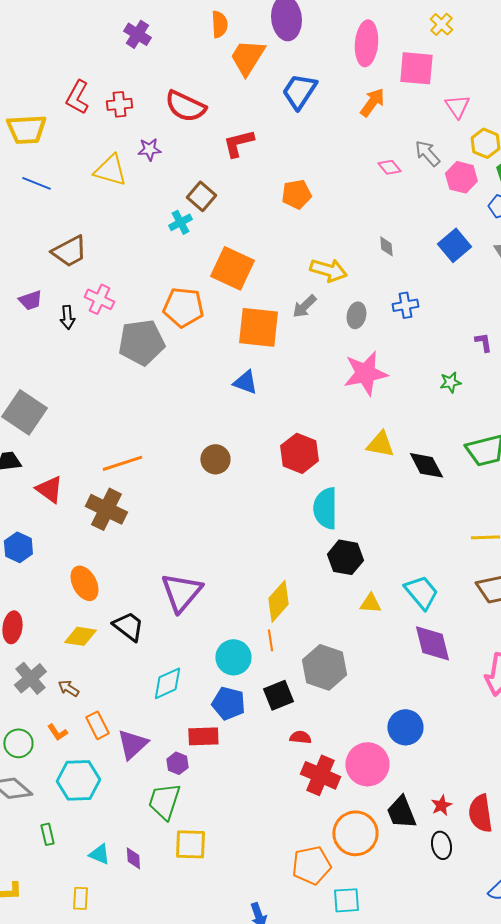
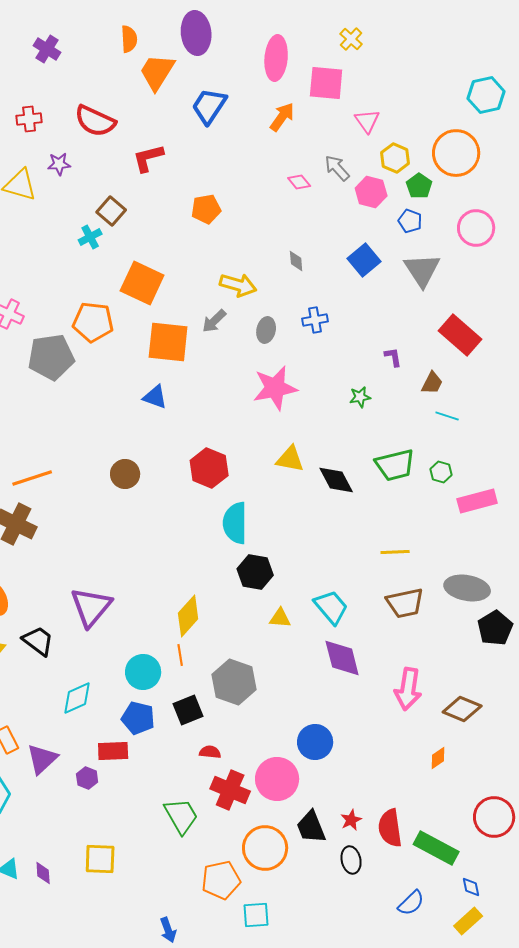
green trapezoid: (164, 801) -> (181, 816), moved, turned 132

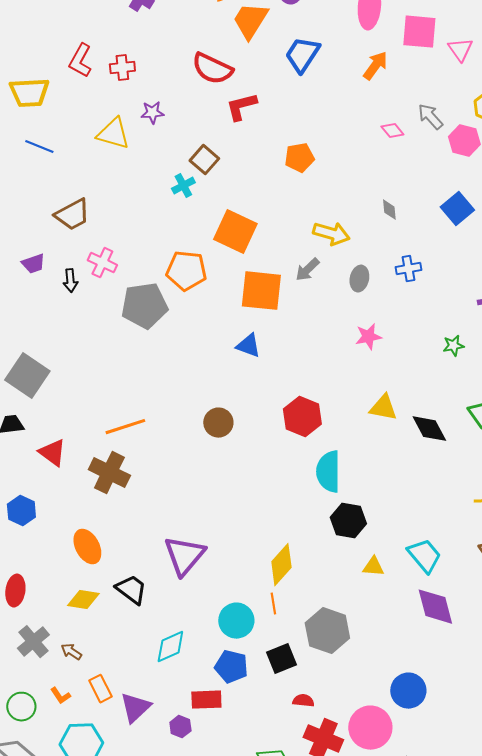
red semicircle: (95, 121) -> (212, 69), moved
pink triangle: (367, 121) -> (460, 50), moved
pink star: (275, 388) -> (368, 337), size x0.6

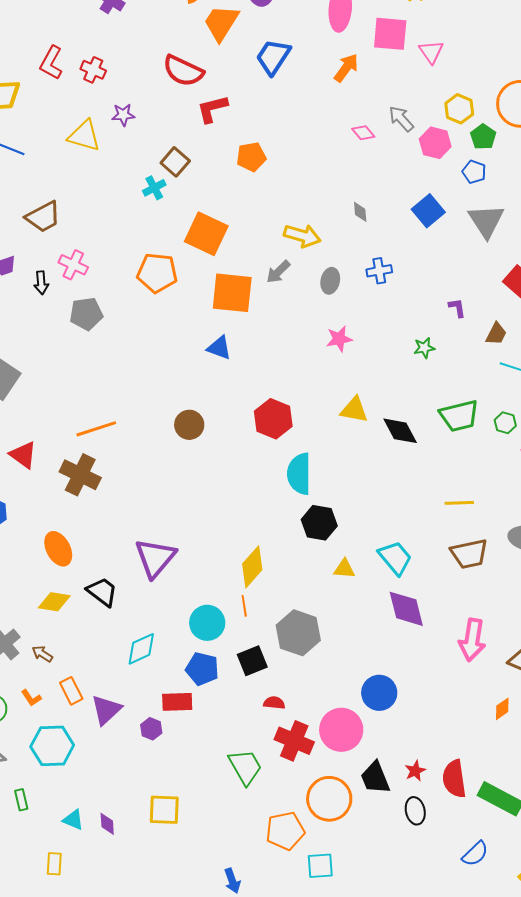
red cross: (122, 68) -> (93, 70), turned 30
orange pentagon: (299, 158) -> (251, 157), moved
gray pentagon: (144, 306) -> (86, 314), moved, size x0.7

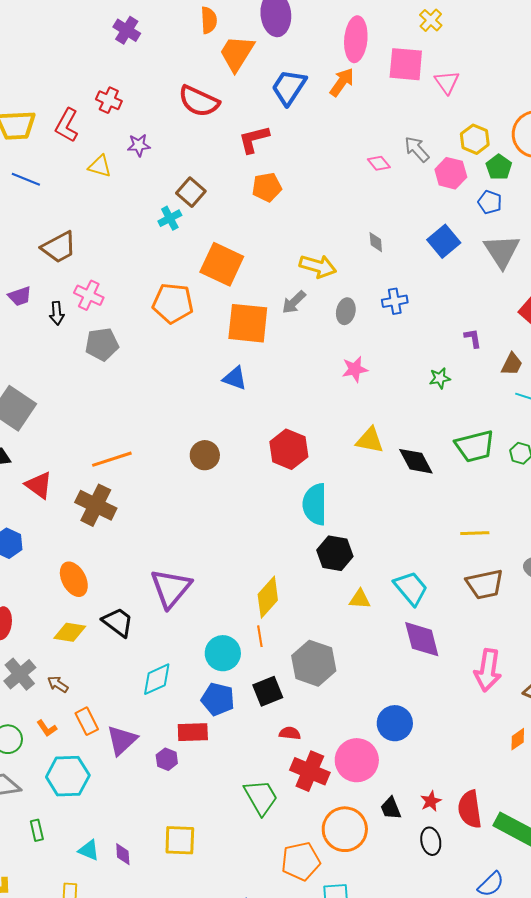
red L-shape: (51, 63) -> (67, 125), moved
orange arrow: (346, 68) -> (342, 82), moved
red L-shape: (212, 109) -> (254, 139), moved
yellow triangle: (84, 136) -> (100, 166), size x0.7
black trapezoid: (375, 778) -> (391, 808), size x0.7

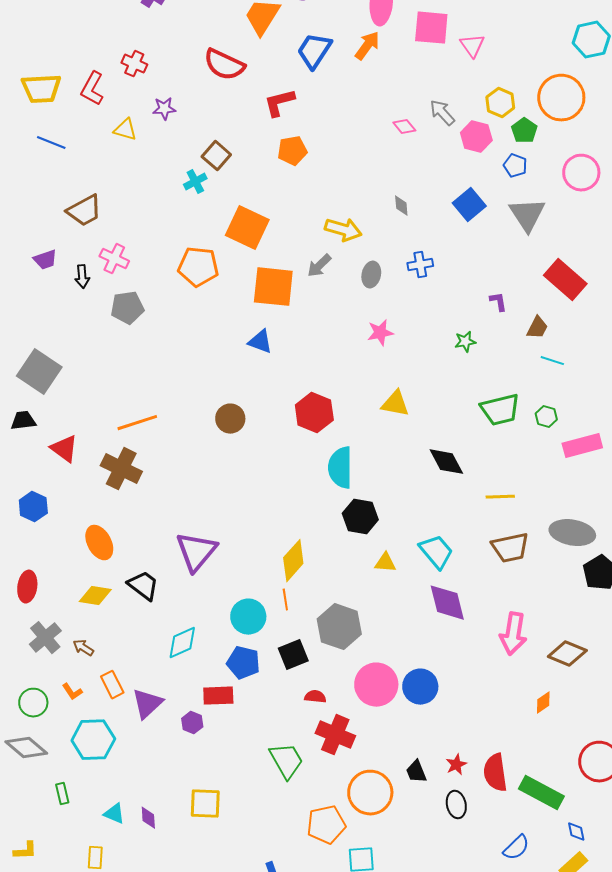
black diamond: (416, 461) -> (446, 462), moved
pink circle: (357, 760) -> (376, 685), moved

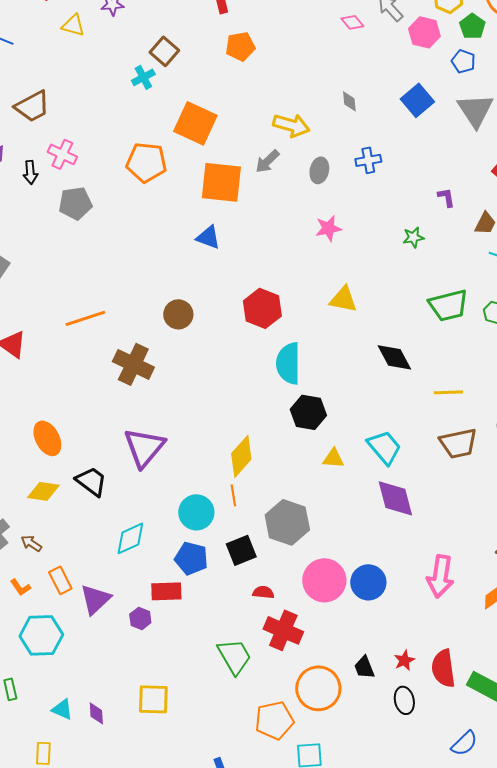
brown cross: (121, 469) -> (133, 364), moved
pink arrow: (513, 634) -> (440, 576), moved

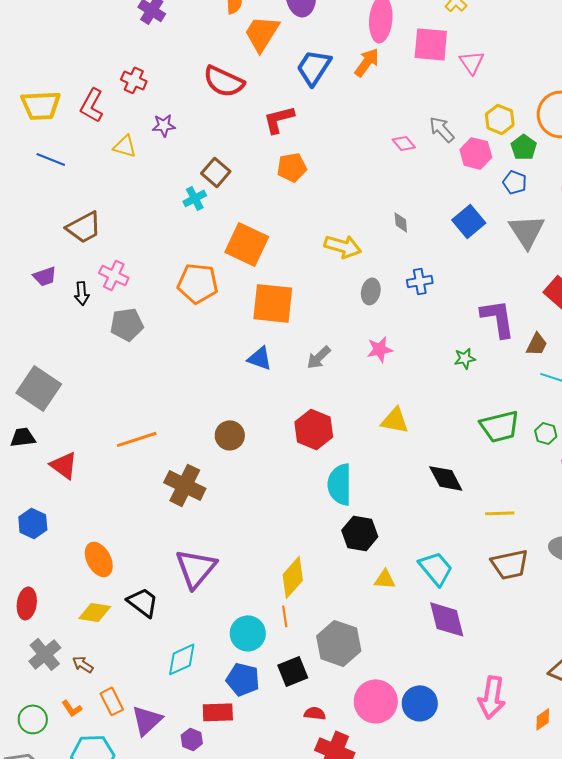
gray arrow: (267, 161) -> (319, 357), moved
purple L-shape: (446, 197) -> (498, 318), size x2.0

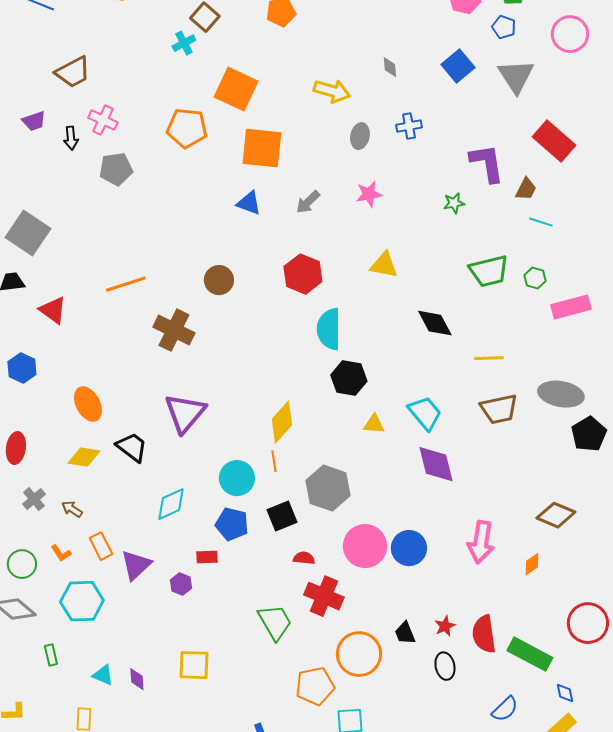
gray cross: (45, 654) -> (34, 499), size x0.7
red rectangle: (218, 712) -> (207, 557), size x0.7

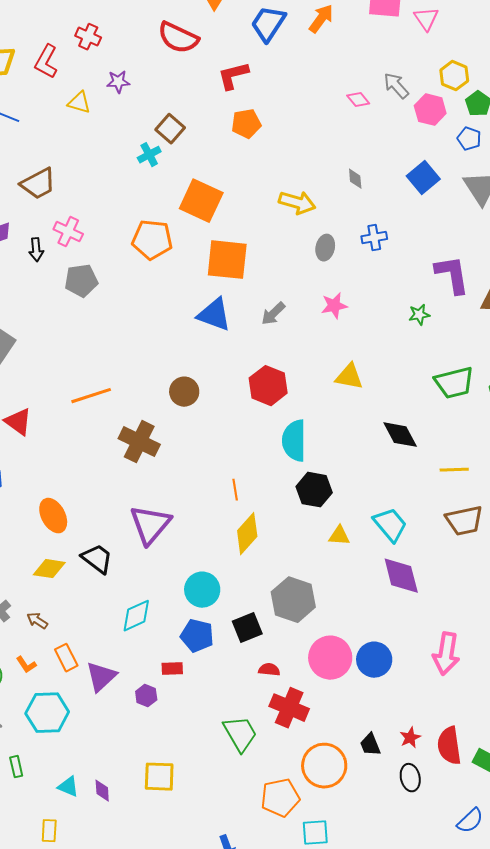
blue triangle: (249, 203) -> (214, 315), size x1.4
orange line: (274, 461) -> (235, 490), moved

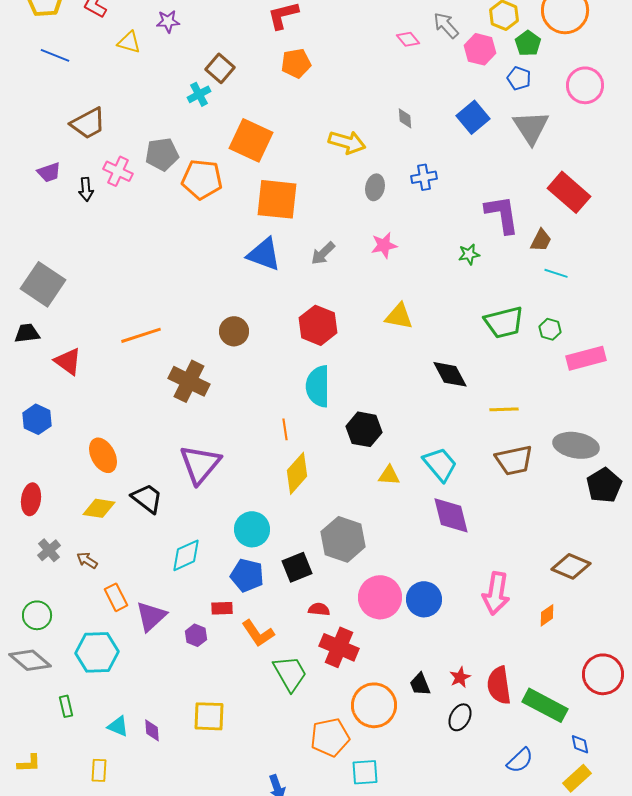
gray pentagon: (81, 281) -> (162, 154), moved
cyan semicircle: (294, 441) -> (318, 386), moved
orange L-shape: (26, 665) -> (258, 633), moved, size x1.6
black ellipse: (410, 778) -> (460, 717), turned 40

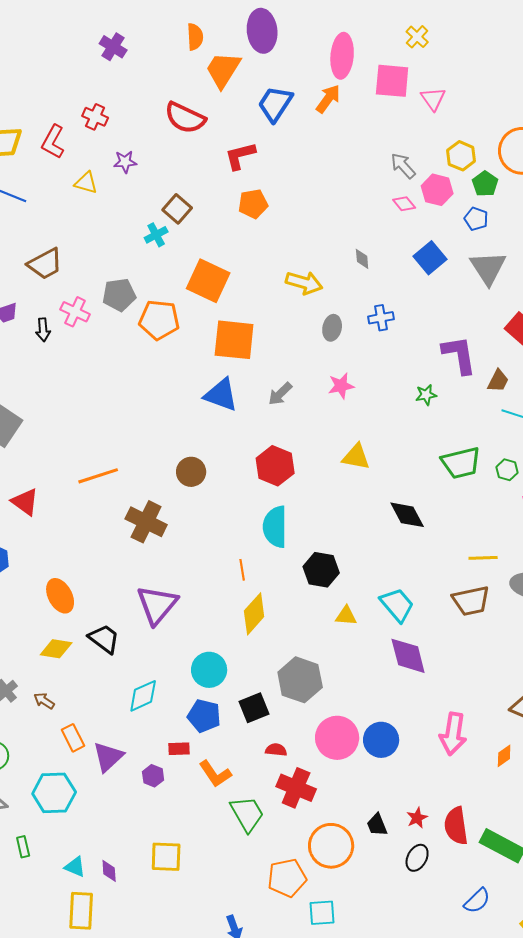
pink diamond: (408, 39) -> (404, 204), moved
yellow line: (504, 409) -> (483, 558), moved
yellow rectangle: (99, 770) -> (81, 911), moved, size x1.6

